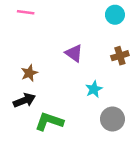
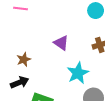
cyan star: (94, 89) -> (78, 73), size x1.5

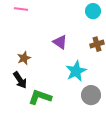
black arrow: (20, 82) -> (20, 80), turned 78

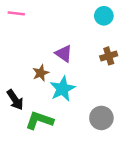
brown star: (24, 58) -> (41, 73), moved
cyan star: (76, 71) -> (62, 89), moved

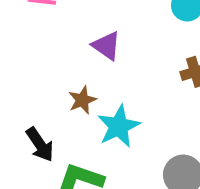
purple triangle: (64, 53) -> (106, 46), moved

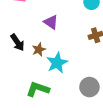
black arrow: (40, 145) -> (17, 42), moved

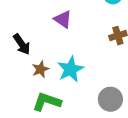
brown star: (39, 50) -> (40, 69), moved

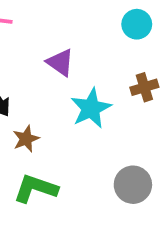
cyan star: (70, 69) -> (91, 108), moved

